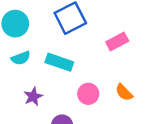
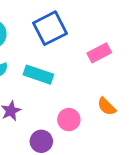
pink circle: (88, 94) -> (69, 120), moved

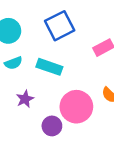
pink circle: (69, 120) -> (76, 107), size x1.6

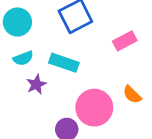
purple star: (25, 99) -> (36, 84), moved

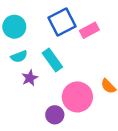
pink rectangle: (125, 41) -> (89, 30), moved
cyan rectangle: (64, 63) -> (52, 60), turned 35

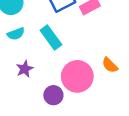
purple star: (30, 78) -> (25, 69), moved

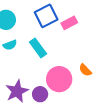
purple star: (25, 69) -> (17, 91), moved, size x1.6

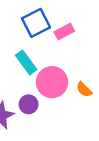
pink circle: (59, 79) -> (52, 82), moved
purple circle: (40, 94) -> (29, 104), moved

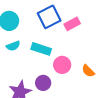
cyan rectangle: (26, 62) -> (41, 49), turned -36
pink circle: (52, 82) -> (62, 65), size x0.7

